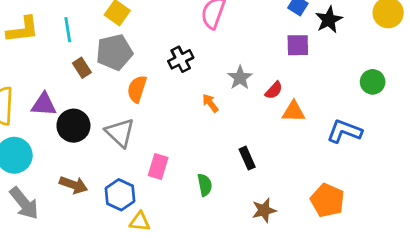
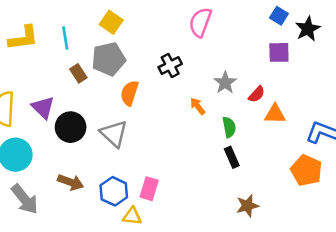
purple triangle: (44, 104) -> (43, 107), turned 40
pink rectangle: (158, 167) -> (149, 189), moved
green semicircle: (205, 185) -> (229, 127), moved
orange pentagon: (327, 200) -> (306, 170), moved

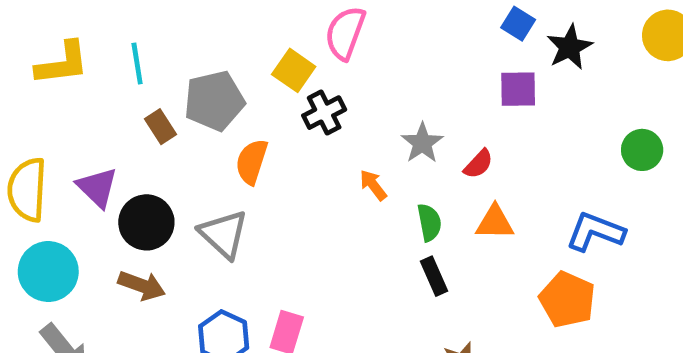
yellow square: (111, 22) -> (294, 70), moved
pink semicircle: (200, 22) -> (345, 33), moved
orange triangle: (275, 114) -> (495, 222), moved
brown arrow: (71, 182) -> (142, 286), moved

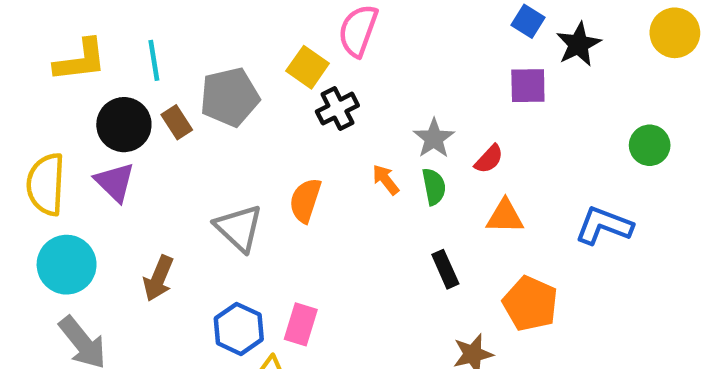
orange semicircle: (252, 162) -> (305, 200), moved
black circle: (146, 222) -> (124, 125), moved
green semicircle: (429, 222) -> (434, 187), moved
brown arrow: (142, 286) -> (158, 278), turned 93
orange pentagon: (567, 300) -> (530, 304), moved

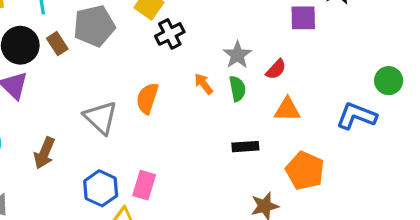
green circle: (650, 145) -> (389, 81), moved
black rectangle: (445, 269) -> (245, 147), turned -70

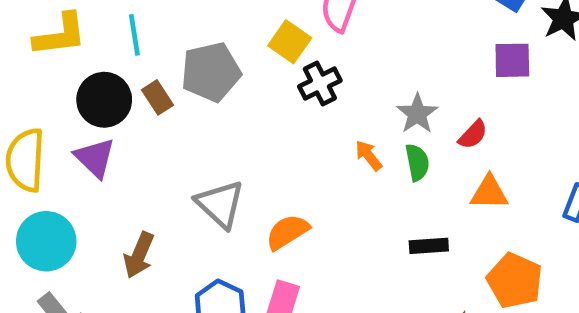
orange semicircle: (147, 98) -> (287, 232), moved, turned 40

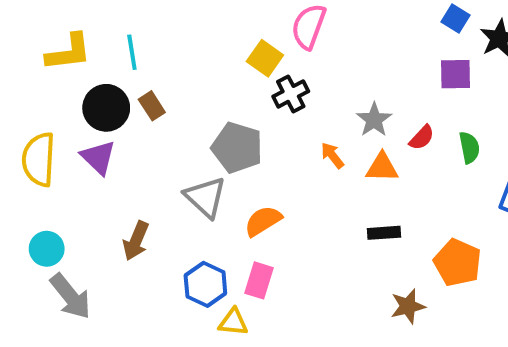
gray pentagon: (211, 72) -> (237, 148), moved, turned 30
green semicircle: (417, 162) -> (469, 148), moved
orange triangle: (489, 193) -> (382, 167), moved
cyan circle: (46, 241) -> (47, 249), moved, size x0.7

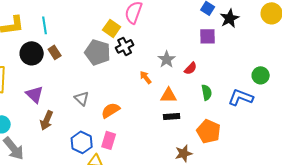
gray pentagon: (237, 148) -> (98, 52), moved
green semicircle: (469, 148) -> (207, 92), moved
purple triangle: (98, 157) -> (35, 94), moved
orange triangle: (382, 167) -> (169, 95), moved
gray triangle: (205, 197) -> (82, 98), size x0.7

